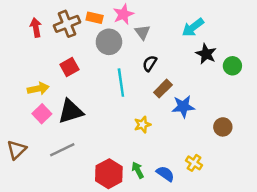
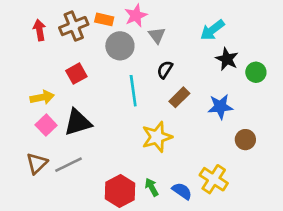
blue star: (183, 107) -> (220, 107), moved
yellow star: (143, 125) -> (157, 137), size x1.6
brown triangle: (17, 150) -> (37, 163), moved
yellow cross: (194, 163) -> (214, 179), size x1.5

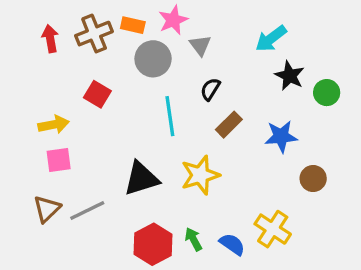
red square: (76, 74) -> (97, 94), turned -30
black triangle: (78, 122) -> (141, 179), moved
pink square: (46, 125) -> (59, 160), turned 36

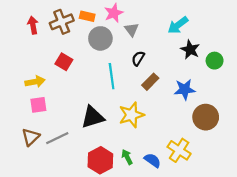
brown circle: (313, 179) -> (206, 117), size x1.5

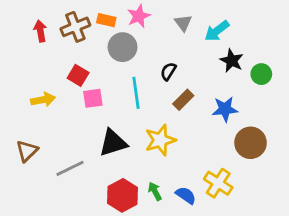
gray triangle: (131, 30) -> (183, 23), moved
pink square: (38, 105) -> (93, 98), moved
brown triangle: (31, 137) -> (27, 151), moved

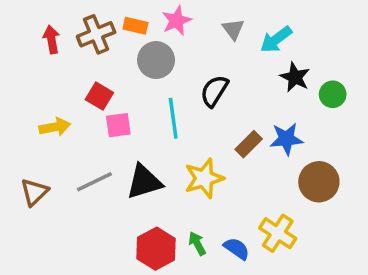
black semicircle: (168, 71) -> (214, 91), size x1.4
brown rectangle: (183, 100) -> (249, 144), moved
gray line: (70, 168) -> (94, 182), moved

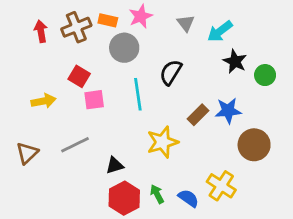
black triangle: (144, 182) -> (115, 165), moved, size x0.6

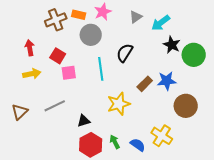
gray triangle: (186, 23) -> (136, 17), turned 32
red arrow: (41, 31) -> (30, 48), moved
green circle: (265, 75) -> (194, 55), size x1.5

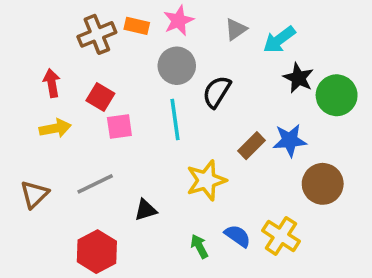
gray circle: (91, 35) -> (177, 66), moved
red hexagon: (91, 145) -> (97, 252), moved
blue semicircle: (138, 145) -> (238, 236), moved

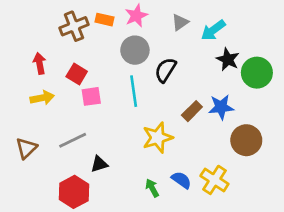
black triangle: (146, 210) -> (99, 164), moved

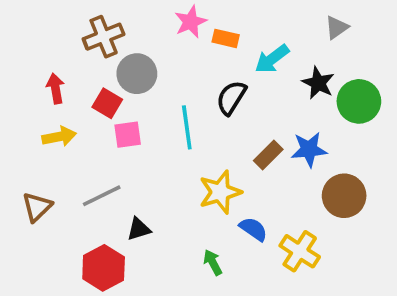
orange rectangle: (104, 20) -> (226, 38), moved
gray triangle: (180, 22) -> (337, 27), moved
cyan arrow: (213, 30) -> (272, 59), moved
gray circle: (135, 50) -> (137, 74), moved
blue semicircle: (181, 180) -> (253, 229), moved

